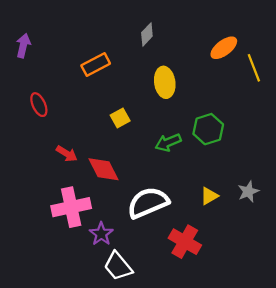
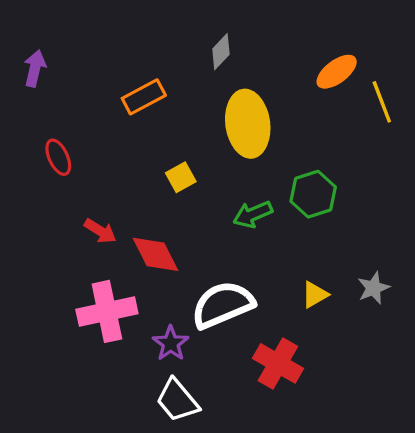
yellow ellipse: (165, 82) -> (248, 124), size x1.4
purple star: (101, 234) -> (171, 343), moved

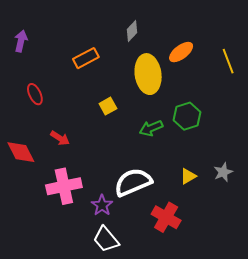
orange ellipse: (337, 72) -> (181, 52), moved
red diamond: (156, 254) -> (21, 152), moved

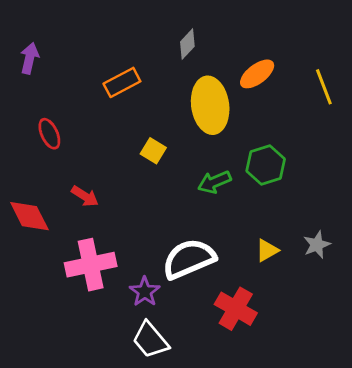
yellow square: (108, 106) -> (153, 151), turned -30

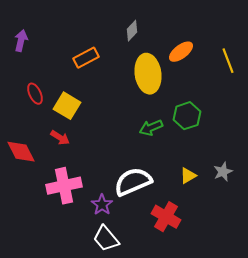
yellow square: (153, 151) -> (67, 106), moved, size x1.5

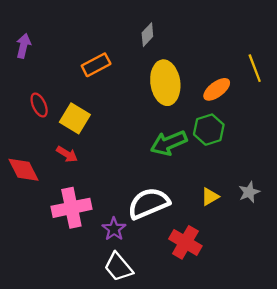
orange ellipse: (181, 52) -> (217, 89), moved
green arrow: (151, 128) -> (169, 143), size x1.4

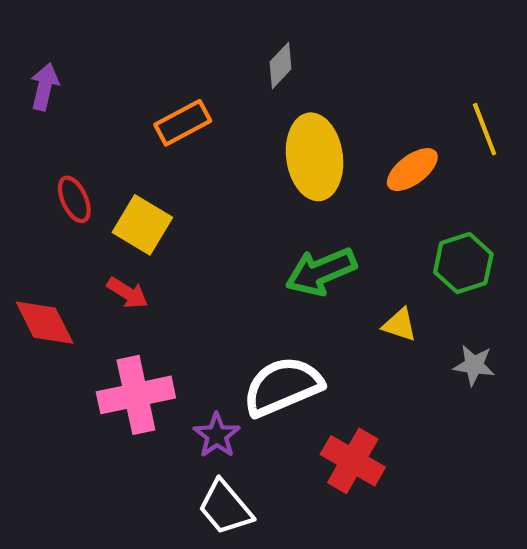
green hexagon: (209, 130) -> (463, 263), moved
gray star: (249, 192) -> (474, 365), turned 30
yellow triangle: (210, 197) -> (400, 325), moved, turned 48

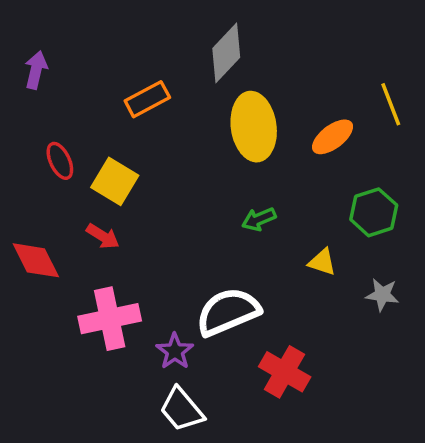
gray diamond: (281, 65) -> (226, 53), size x1.6
green arrow: (321, 272) -> (259, 219), size x0.6

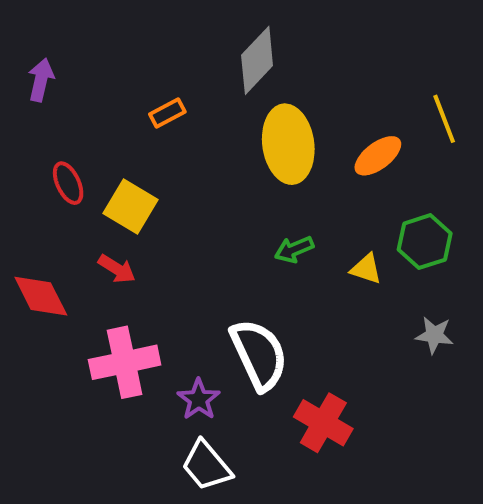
orange rectangle: (147, 99) -> (167, 113), size x0.7
yellow triangle: (322, 262) -> (366, 269), moved
white semicircle: (228, 312) -> (259, 355), turned 88

